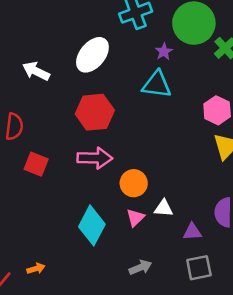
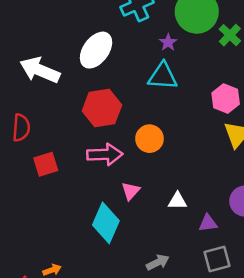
white arrow: (36, 71) -> (40, 70), size x1.4
red square: (36, 164) -> (46, 164), turned -35
orange circle: (134, 183) -> (149, 139), moved
pink triangle: (135, 218) -> (131, 191), moved

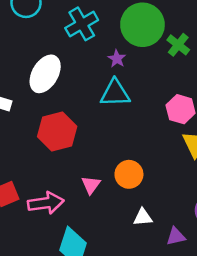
orange circle: (149, 139) -> (129, 174), moved
pink arrow: (105, 154) -> (46, 203), moved
pink triangle: (131, 191) -> (91, 185), moved

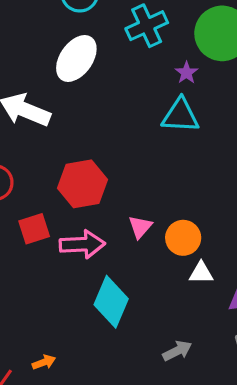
white ellipse: (45, 74) -> (76, 58), moved
red hexagon: (57, 132) -> (83, 184), moved
orange circle: (129, 174) -> (183, 238), moved

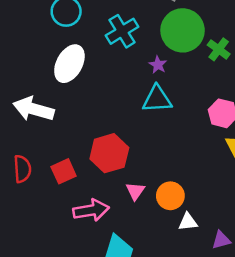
red hexagon: (83, 184) -> (109, 153), moved
red square: (34, 229) -> (64, 171), moved

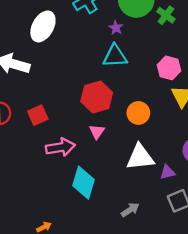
red hexagon: (109, 153) -> (97, 97), moved
orange circle: (170, 196) -> (138, 113), moved
white triangle: (188, 222) -> (140, 157), size x1.8

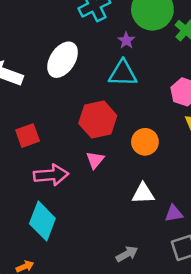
white ellipse: (43, 26) -> (63, 60), moved
white triangle: (140, 157) -> (143, 193), size x0.7
cyan diamond: (83, 183) -> (42, 221), moved

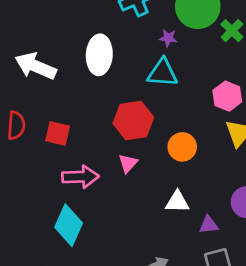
purple star: (126, 40) -> (168, 38), turned -30
white ellipse: (63, 60) -> (99, 55), turned -33
red square: (28, 136) -> (58, 133), turned 30

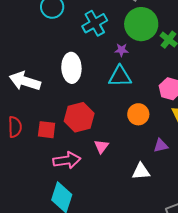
red hexagon: (133, 120) -> (79, 117), moved
orange circle: (182, 147) -> (138, 114), moved
purple triangle: (209, 225) -> (161, 146), moved

